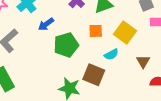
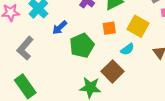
brown square: (94, 75) -> (113, 71), turned 30

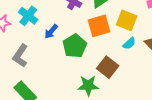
orange square: (109, 28) -> (99, 26), size x1.6
cyan semicircle: (127, 49) -> (129, 43), moved

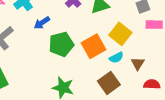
orange square: (99, 26) -> (94, 46), moved, turned -30
brown square: (108, 67) -> (109, 83), moved

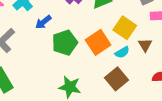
brown triangle: (138, 63) -> (145, 45), moved

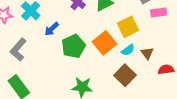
yellow square: (125, 28) -> (128, 27), turned 35
brown triangle: (145, 45) -> (147, 53), moved

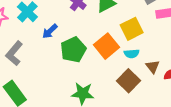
cyan semicircle: (128, 50) -> (132, 54), turned 32
brown triangle: (147, 53) -> (153, 67), moved

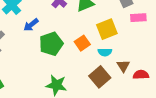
orange square: (106, 46) -> (82, 43), size x0.7

